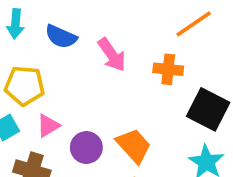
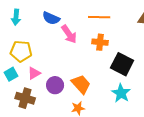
orange line: (194, 24) -> (99, 17), moved, turned 35
blue semicircle: (61, 37) -> (51, 18), moved

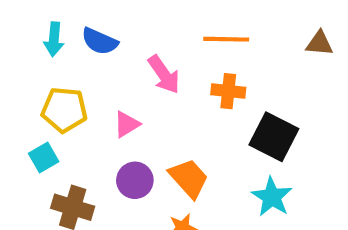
blue semicircle: (51, 18) -> (100, 41), moved
pink triangle: (34, 73) -> (127, 124), moved

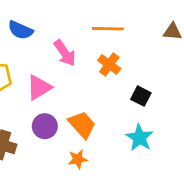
orange cross: (228, 91) -> (109, 65), turned 30
pink triangle: (127, 124) -> (39, 87), size x1.4
black square: (274, 137) -> (141, 96), size x0.6

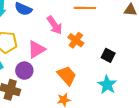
orange cross: (109, 65) -> (76, 40), moved
purple circle: (45, 126) -> (24, 71), moved

